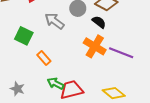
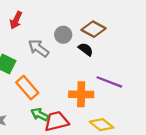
orange cross: (95, 46) -> (81, 94), moved, turned -30
orange rectangle: (44, 58) -> (27, 88), size x1.5

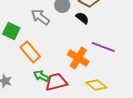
orange cross: (81, 94) -> (78, 58), turned 30

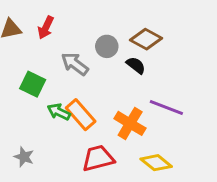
orange rectangle: (30, 52) -> (81, 115), moved
green arrow: (41, 76) -> (59, 112), moved

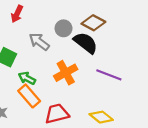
black semicircle: (136, 65) -> (86, 43), size x1.6
orange rectangle: (81, 115) -> (29, 96), moved
orange cross: (130, 123) -> (66, 73), moved, turned 30

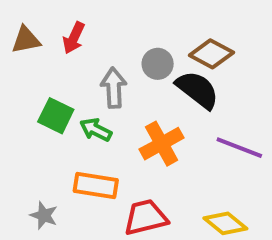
gray arrow: (39, 42) -> (114, 88), turned 50
green arrow: (27, 78) -> (96, 130), moved
orange rectangle: (29, 96) -> (96, 185), turned -40

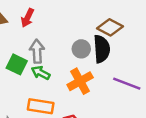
gray circle: (158, 64) -> (81, 49), moved
gray arrow: (114, 88) -> (37, 51), moved
black semicircle: (197, 90) -> (102, 49), turned 48

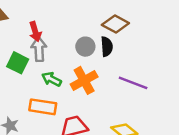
red arrow: (27, 18) -> (35, 32), moved, turned -42
black semicircle: (102, 49) -> (107, 47), size x0.7
green arrow: (41, 73) -> (51, 79), moved

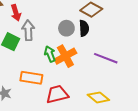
red arrow: (35, 32) -> (16, 13), moved
green arrow: (51, 79) -> (50, 54), moved, turned 42

